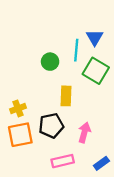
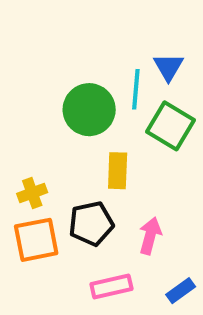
green circle: (50, 62) -> (89, 110), size x1.6

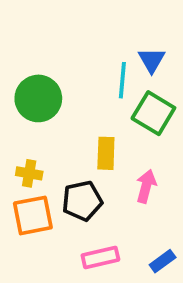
green circle: (89, 110) -> (38, 98), moved
yellow cross: (32, 193) -> (29, 173), turned 30
pink arrow: (150, 236) -> (146, 186), moved

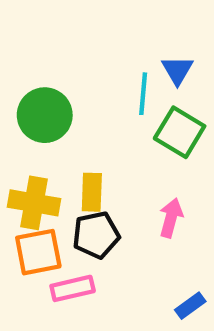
yellow rectangle: (106, 153) -> (92, 192), moved
yellow cross: (29, 173) -> (34, 203), size x1.6
pink rectangle: (100, 257) -> (73, 288), moved

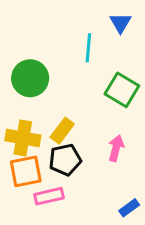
blue triangle: (177, 70) -> (120, 23), moved
cyan line: (143, 94) -> (88, 48), moved
yellow rectangle: (92, 192) -> (62, 131), turned 35

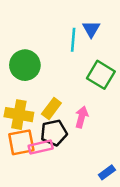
blue triangle: (120, 23) -> (91, 29), moved
pink arrow: (116, 148) -> (82, 117), moved
pink rectangle: (49, 196) -> (41, 147), moved

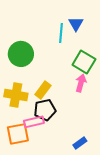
pink arrow: (82, 117) -> (81, 83), moved
orange square: (21, 142) -> (18, 134), moved
blue rectangle: (107, 172) -> (80, 143), moved

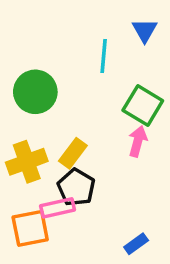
blue triangle: (76, 24) -> (145, 30), moved
yellow cross: (16, 95) -> (27, 162), turned -30
black pentagon: (45, 110) -> (76, 187), turned -30

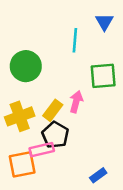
green square: (143, 105) -> (103, 76), turned -36
pink arrow: (138, 141) -> (76, 102), moved

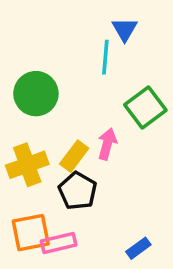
blue triangle: (104, 22) -> (125, 29), moved
green square: (103, 76) -> (145, 108), turned -32
pink rectangle: (42, 150) -> (59, 243), moved

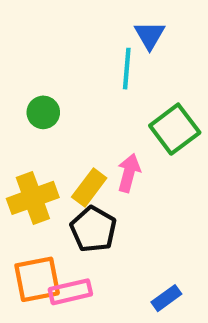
green circle: (36, 94) -> (43, 112), size x0.6

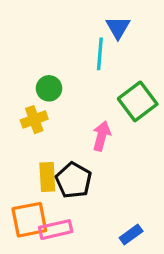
green circle: (43, 112) -> (49, 88), moved
yellow rectangle: (89, 187) -> (47, 177), moved, turned -40
yellow cross: (33, 198) -> (34, 120), moved, size x0.7

